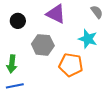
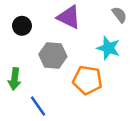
blue line: (15, 86) -> (38, 106), moved, turned 66

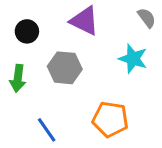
green arrow: (15, 79) -> (18, 78), moved
orange pentagon: (87, 80) -> (110, 119), moved

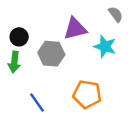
purple triangle: (85, 21) -> (75, 29), moved, turned -40
black circle: (27, 31) -> (19, 37), moved

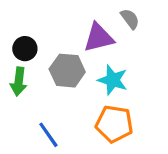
gray semicircle: (116, 14) -> (130, 19), moved
cyan star: (105, 46) -> (113, 80), moved

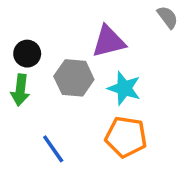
gray semicircle: (130, 19) -> (168, 17), moved

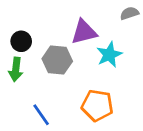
gray semicircle: (168, 17) -> (129, 13), turned -72
cyan star: (124, 88) -> (109, 55), moved, turned 30

